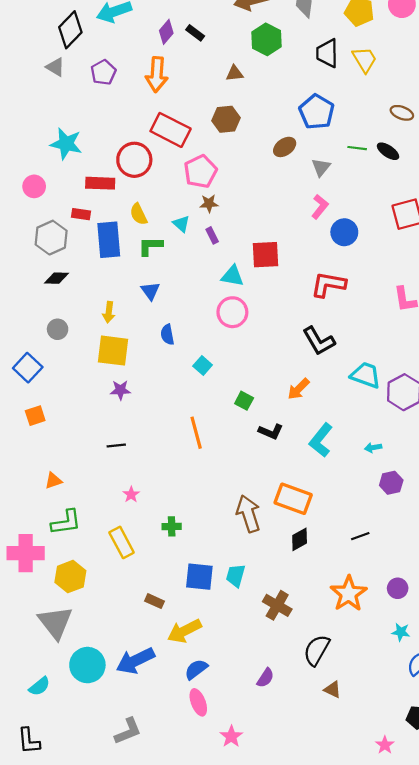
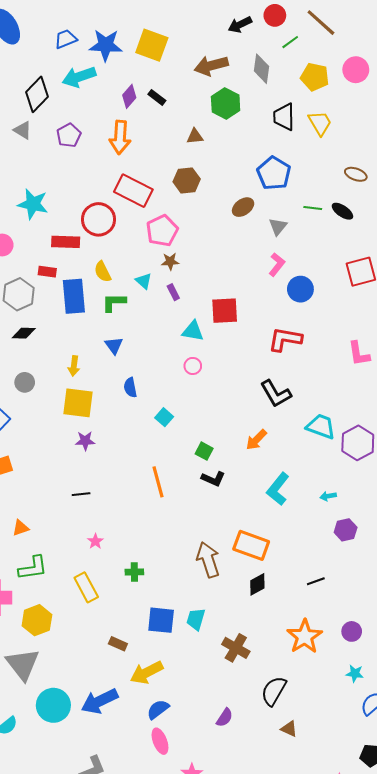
pink circle: (232, 312) -> (193, 366), size x0.6
black L-shape: (271, 432) -> (213, 479), moved

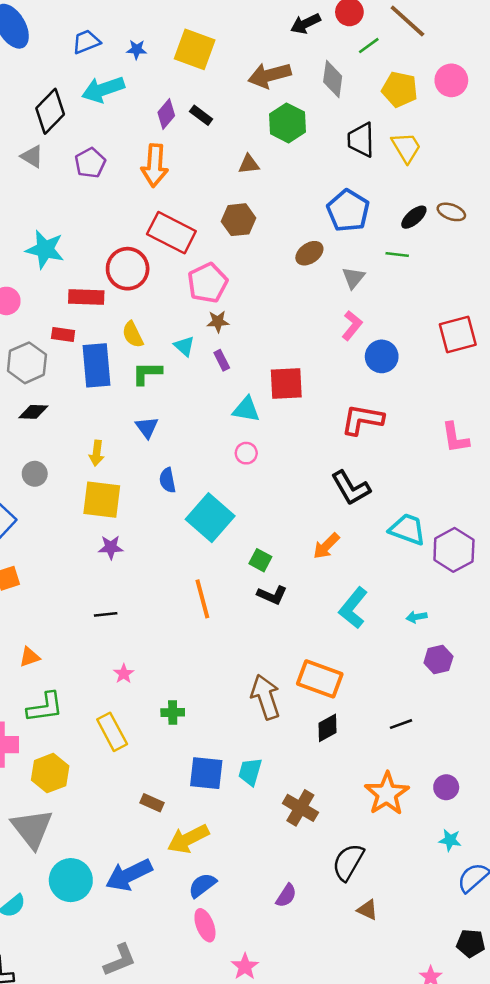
blue star: (106, 45) -> (137, 49), size x0.5
black ellipse: (342, 211) -> (414, 217), moved, turned -75
cyan square: (164, 417) -> (210, 518), size x2.0

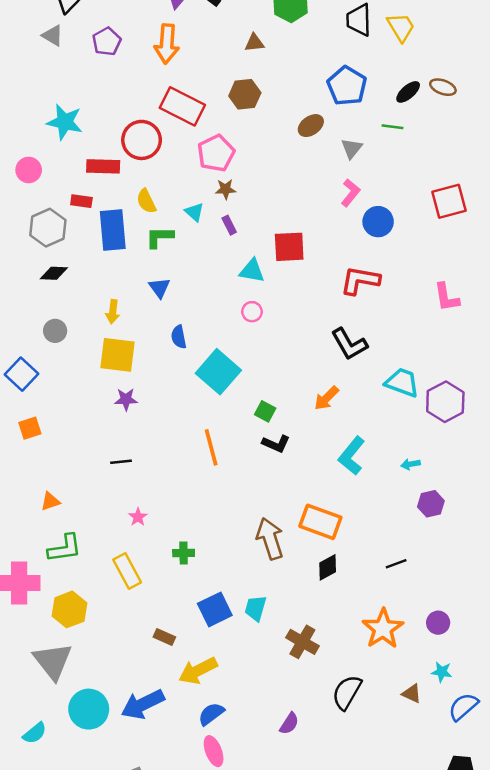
blue square: (206, 773) -> (215, 609), turned -32
brown triangle: (367, 910) -> (412, 693), moved

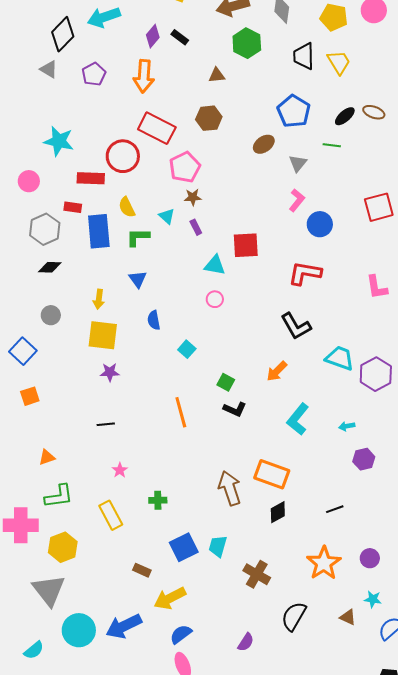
cyan square: (218, 372) -> (187, 349), size x0.5

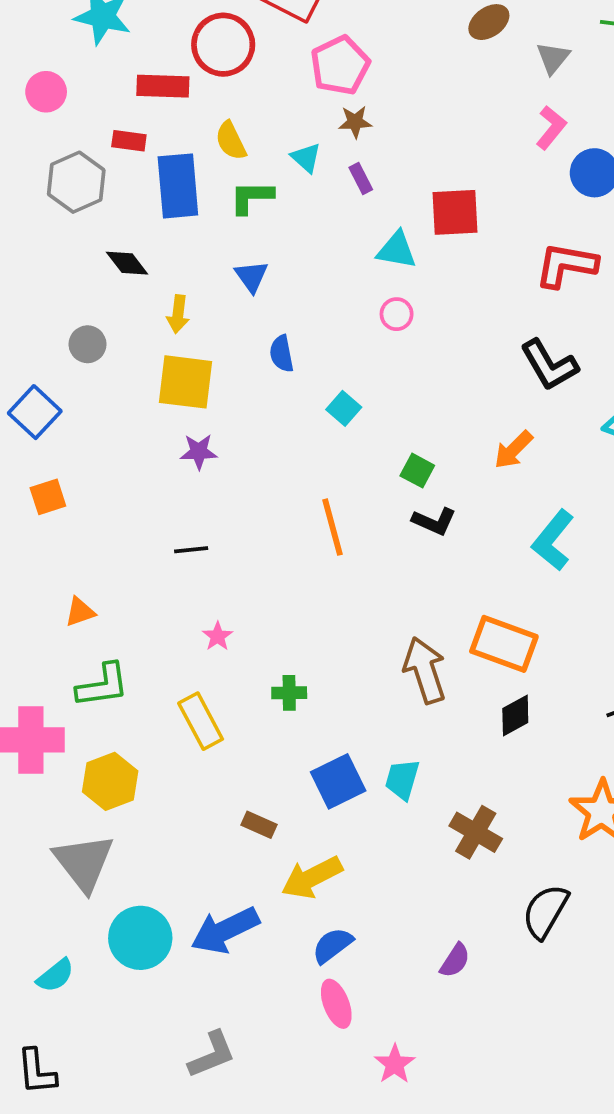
black diamond: (50, 267) -> (127, 263), moved, turned 50

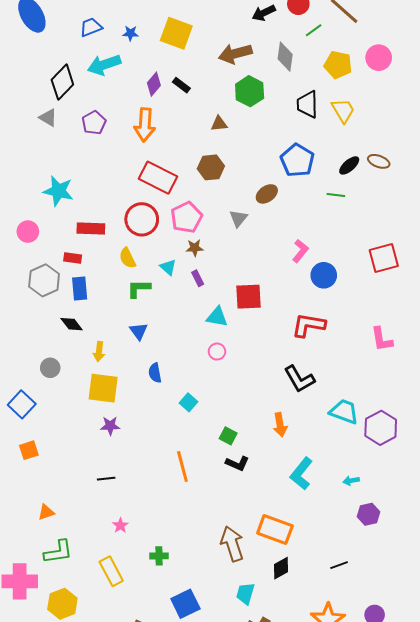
red circle: (223, 45) -> (142, 219), moved
gray triangle: (553, 58) -> (238, 218), moved
blue rectangle: (178, 186) -> (80, 288), moved, size x0.7
orange arrow: (513, 450) -> (280, 425), turned -55
cyan trapezoid: (402, 780) -> (245, 594), moved

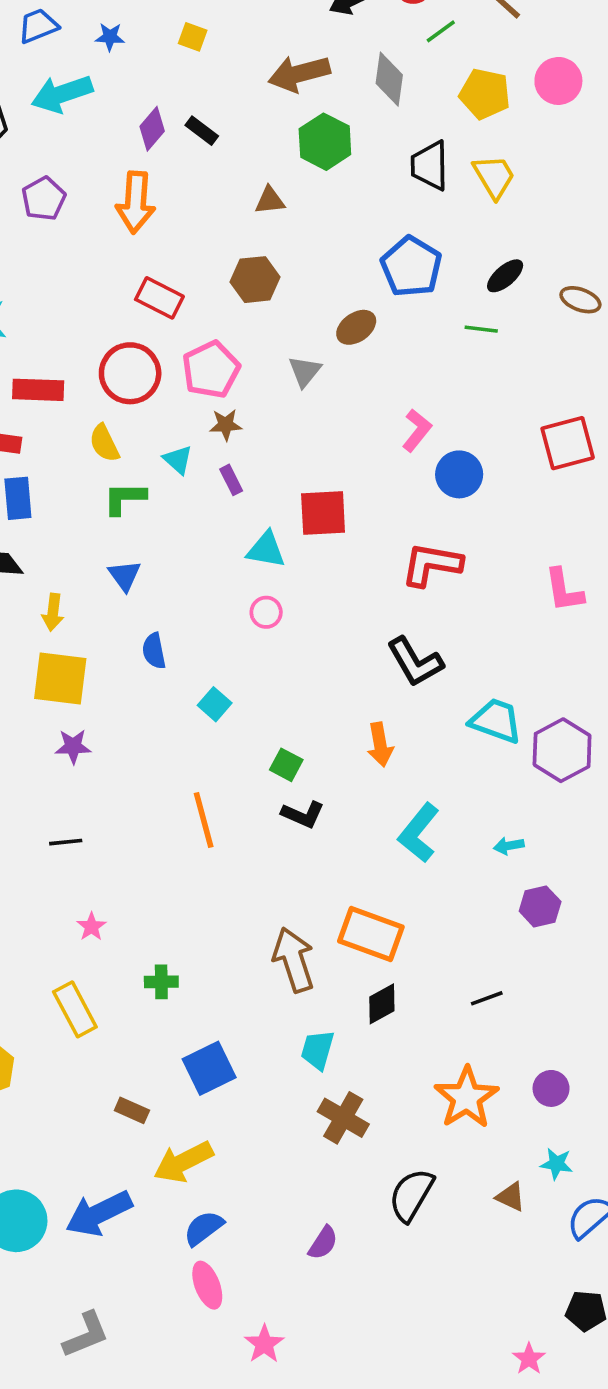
yellow square: (176, 33) -> (193, 37), size x0.5
brown ellipse: (379, 161) -> (580, 300), moved
red rectangle: (158, 178) -> (159, 298), size x0.7

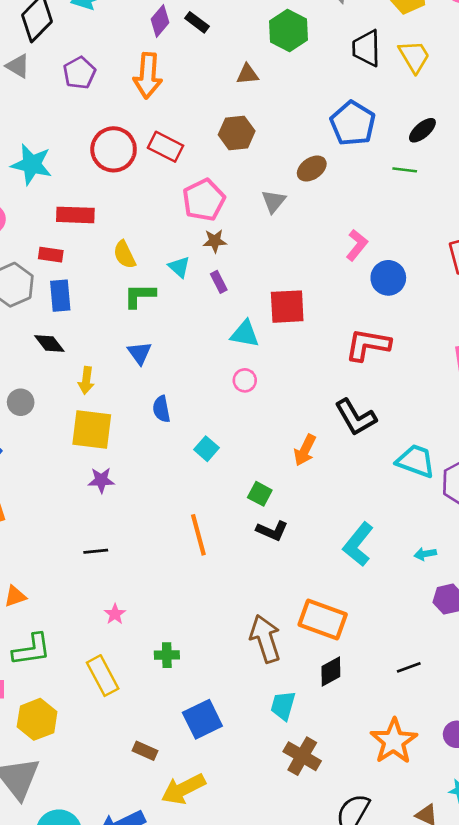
red circle: (130, 373) -> (114, 149), moved
orange arrow: (380, 745) -> (305, 450), moved, turned 36

